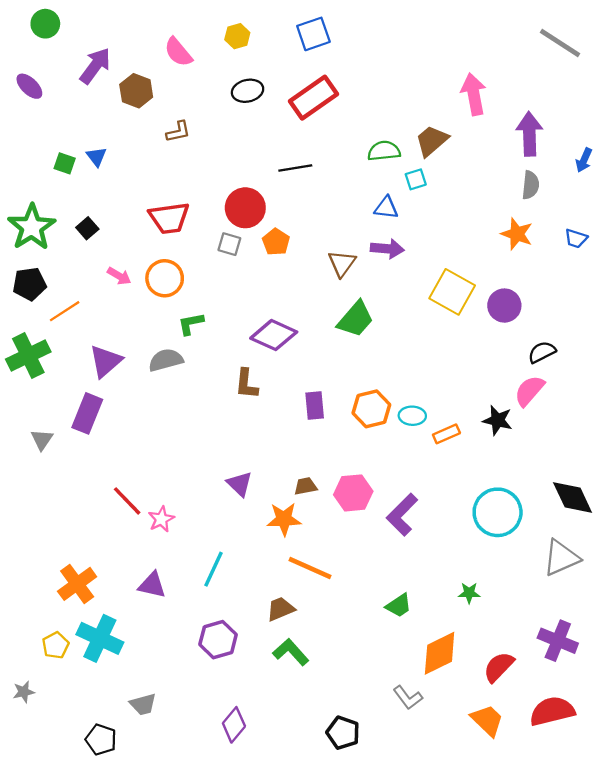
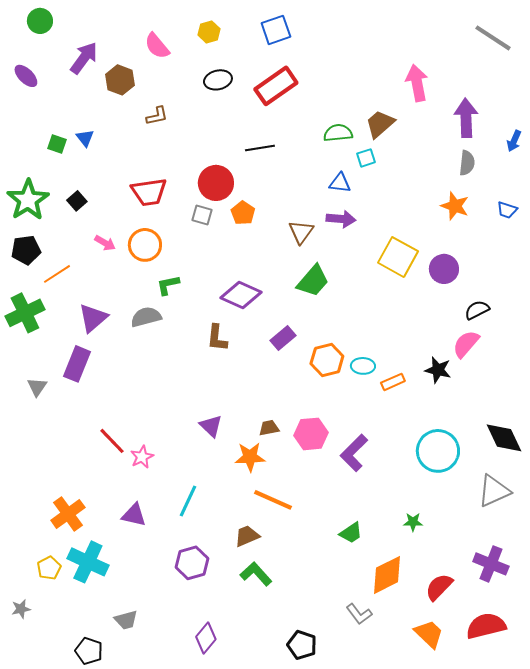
purple rectangle: (315, 405) -> (283, 338), moved, turned 55

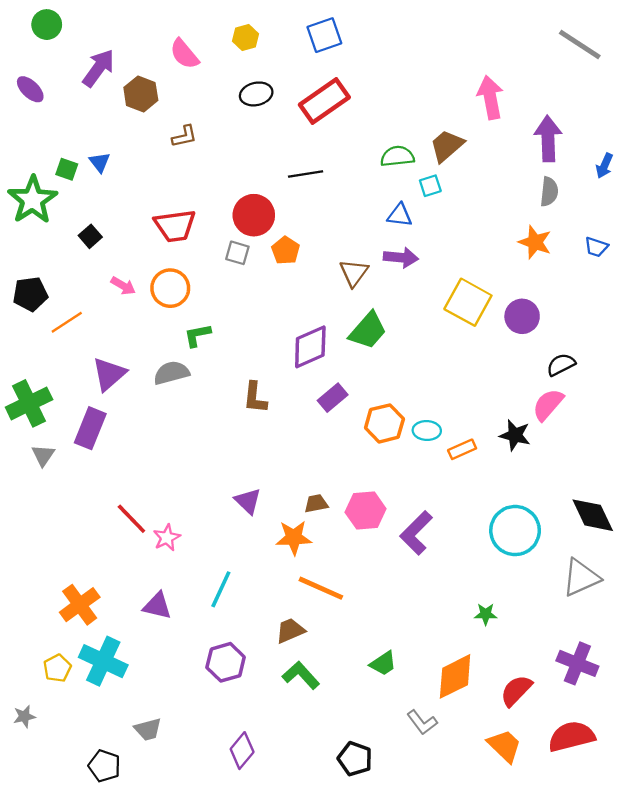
green star: (28, 200) -> (33, 200), moved
purple diamond: (241, 295) -> (310, 347), moved, turned -48
green cross: (25, 313) -> (29, 403), moved
green trapezoid: (351, 533) -> (383, 663), moved

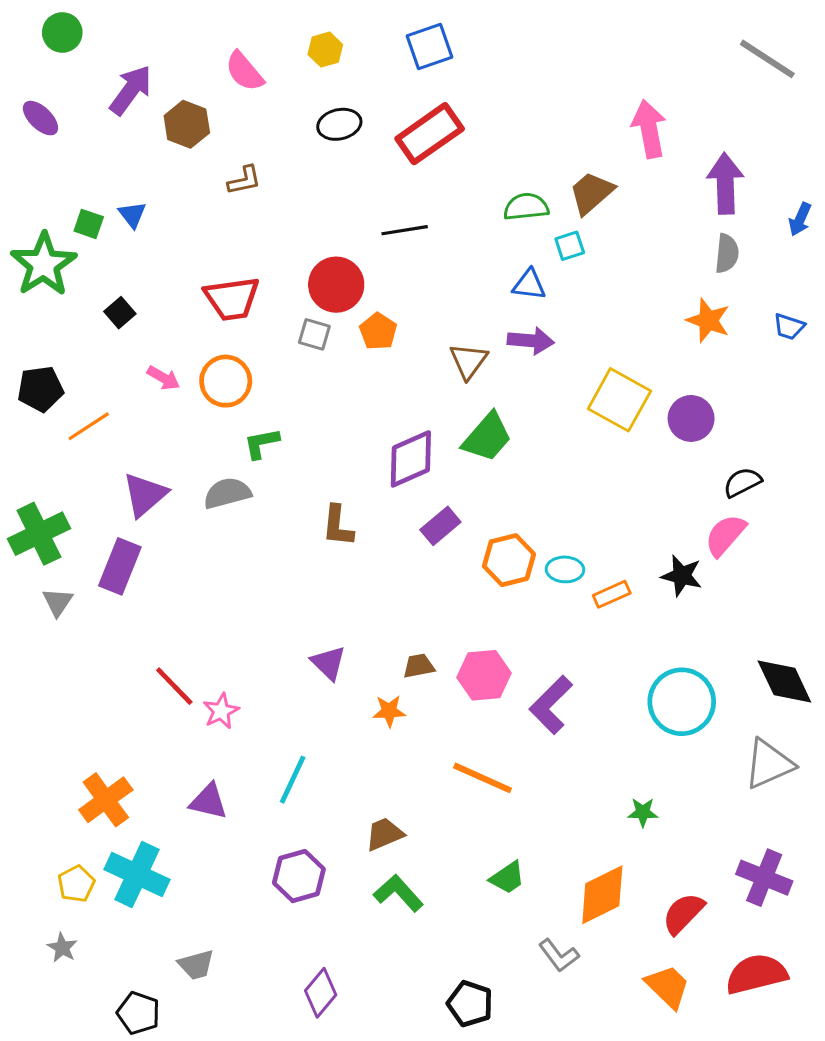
orange star: (294, 538) -> (389, 711), size x0.7
orange line: (321, 588) -> (482, 778), moved
gray star: (24, 716) -> (62, 948), moved, turned -30

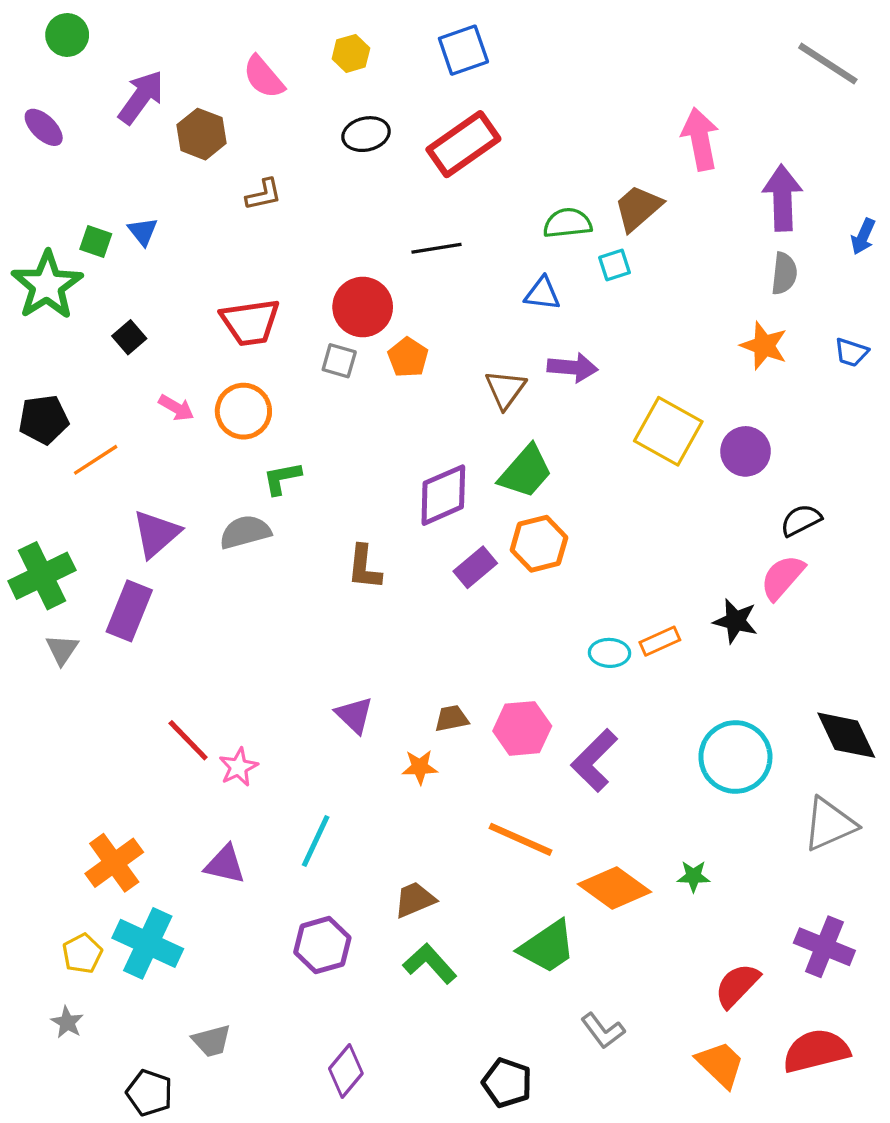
blue triangle: (529, 285) -> (542, 294), moved
orange hexagon: (509, 560) -> (539, 544), moved
cyan ellipse: (565, 569) -> (610, 653), moved
green trapezoid: (507, 878) -> (547, 947), size x1.5
orange diamond: (602, 895) -> (615, 888), moved, turned 62

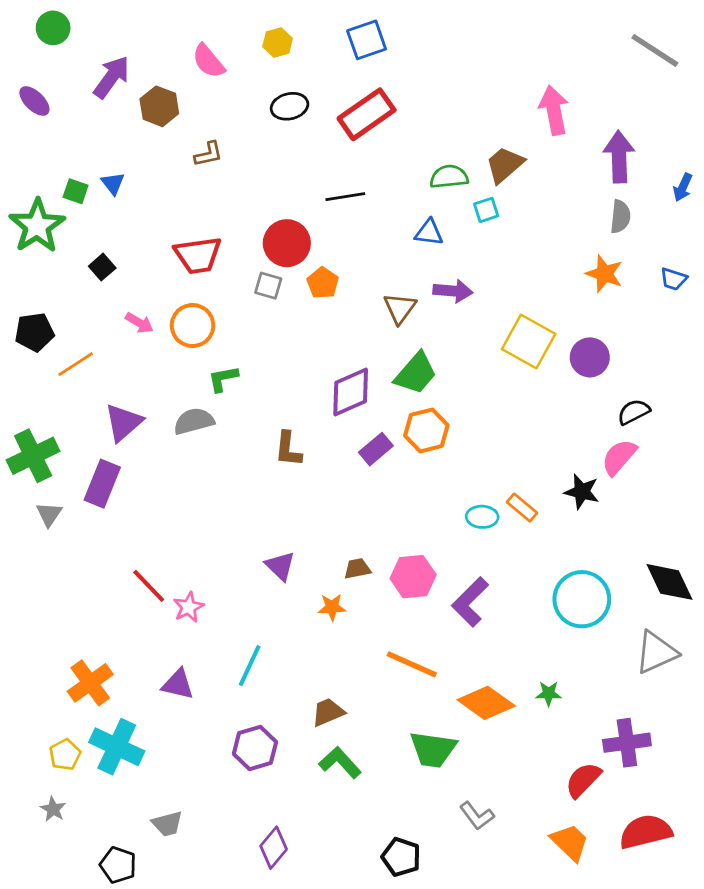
orange rectangle: (660, 641) -> (522, 508), turned 64
green trapezoid: (547, 947) -> (433, 749), turned 42
purple cross: (824, 947) -> (627, 743), moved, turned -30

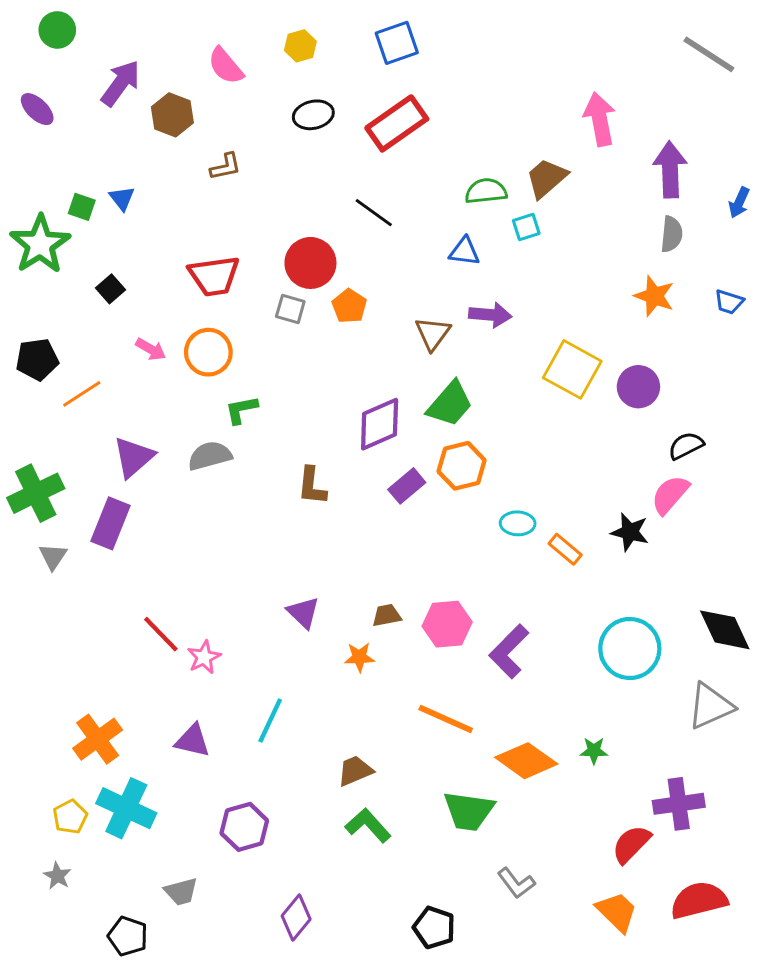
black line: (345, 197) -> (374, 213), turned 45
cyan ellipse: (482, 517) -> (518, 523), moved
purple hexagon: (255, 748) -> (244, 827), moved

